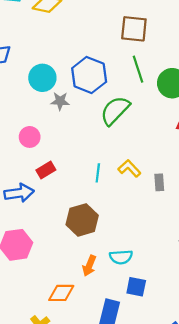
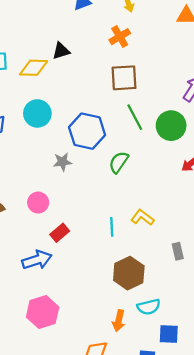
cyan circle: (42, 78) -> (37, 113), moved
green semicircle: (115, 111) -> (119, 162), size x0.7
gray rectangle: (159, 182) -> (178, 251), moved
brown hexagon: (82, 220) -> (129, 273), moved

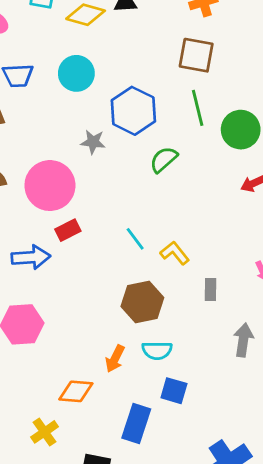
pink circle: (38, 203) -> (50, 186), size x1.8
yellow L-shape: (142, 217) -> (175, 253), moved
cyan line: (112, 227) -> (135, 239), turned -48

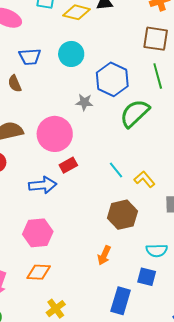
green semicircle: (164, 160) -> (135, 113), size x1.5
cyan semicircle: (157, 350) -> (157, 250), moved
orange diamond: (76, 391) -> (39, 272), moved

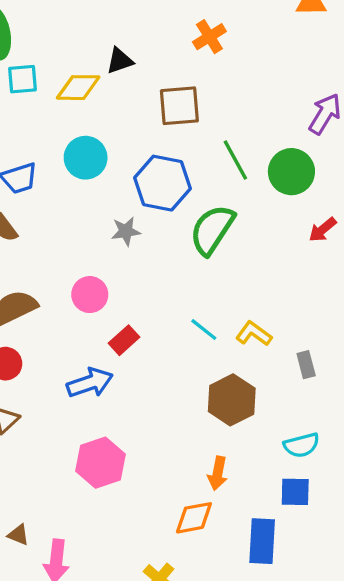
brown square: (156, 39) -> (179, 106), moved
pink circle: (55, 134) -> (90, 295), size x0.6
orange diamond: (39, 272) -> (194, 518), moved

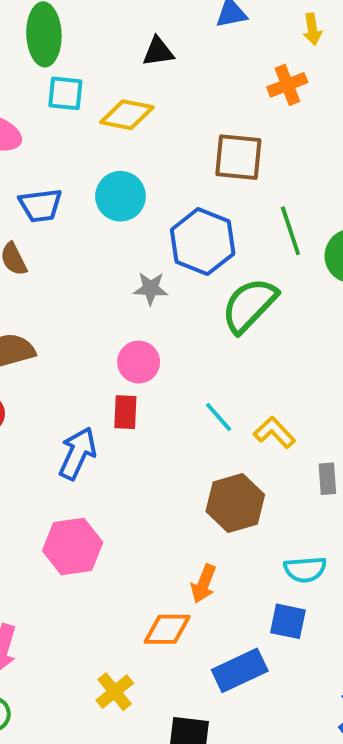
black triangle: (120, 61) -> (158, 52), moved
pink circle: (90, 295) -> (139, 362), moved
red rectangle: (124, 340) -> (125, 412), turned -56
blue arrow: (90, 383) -> (77, 453), turned -57
blue rectangle: (262, 541) -> (240, 670), turned 51

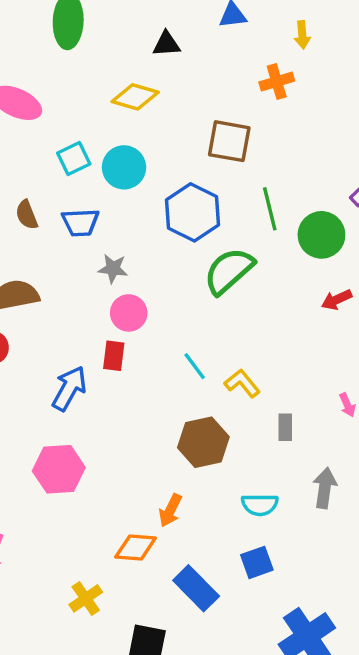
cyan square: (65, 93) -> (74, 158), moved, turned -36
blue trapezoid: (41, 205) -> (80, 222), moved
gray star: (151, 289) -> (113, 269), moved
blue square: (288, 621) -> (257, 562), moved, turned -36
blue rectangle: (240, 670) -> (196, 588), turned 66

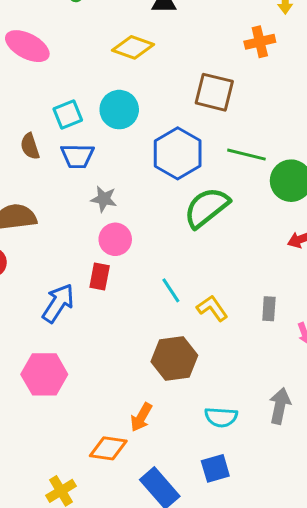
cyan square: (74, 158) -> (68, 114), moved
green line: (270, 209) -> (246, 155), turned -66
gray rectangle: (285, 427) -> (269, 309), moved

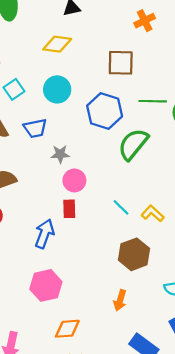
cyan square: (68, 114) -> (14, 89), moved
orange diamond: (108, 448) -> (67, 329), moved

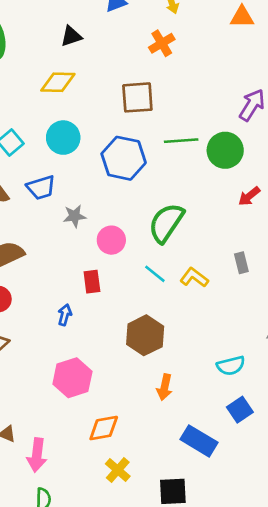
green semicircle: (133, 144) -> (166, 223), moved
pink circle: (74, 180) -> (111, 240), moved
blue arrow: (45, 234) -> (65, 315), size x0.6
brown hexagon: (134, 254) -> (145, 335), moved

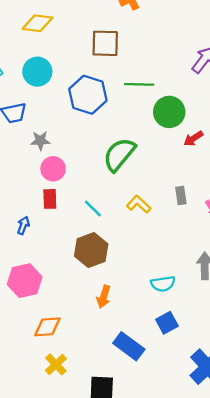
green circle: (225, 150) -> (169, 112), moved
pink circle: (111, 240) -> (53, 169), moved
cyan line: (155, 274) -> (93, 209), moved

